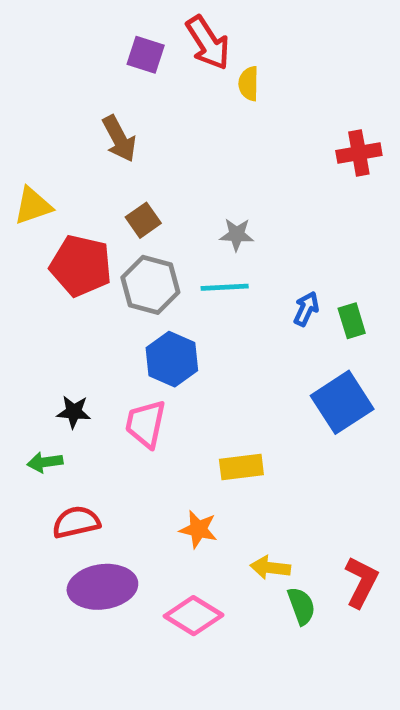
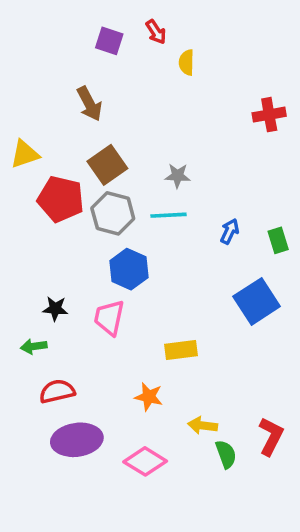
red arrow: (208, 43) -> (156, 32), size x0.6
brown square: (143, 220) -> (107, 165), size x1.5
green rectangle: (352, 321) -> (278, 240), moved

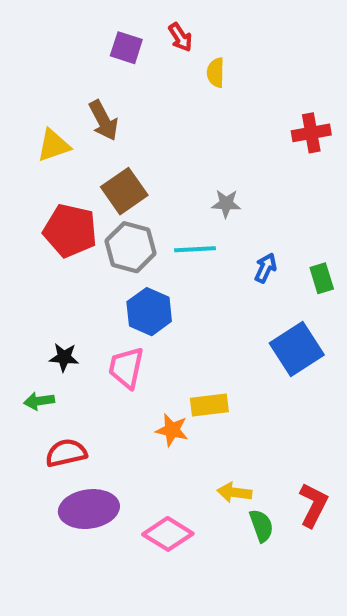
yellow triangle: (25, 154) -> (54, 145), moved
gray star: (177, 176) -> (226, 204), moved
orange star: (149, 397) -> (172, 430), moved

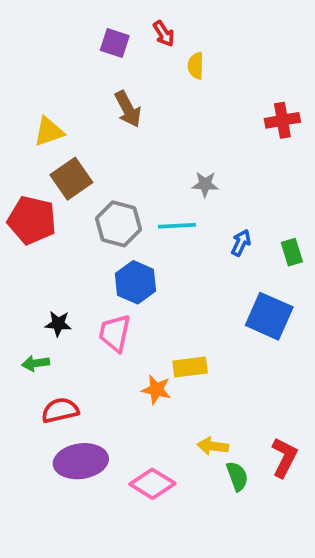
brown arrow: (103, 120) -> (128, 109), moved
brown square: (124, 191) -> (71, 179), moved
red pentagon: (70, 231) -> (32, 220), moved
blue square: (297, 349) -> (269, 316), turned -33

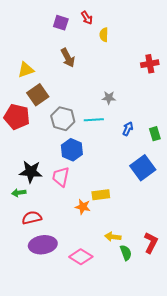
blue square: (269, 316) -> (143, 168), turned 30
black star: (58, 324) -> (31, 172), size x1.6

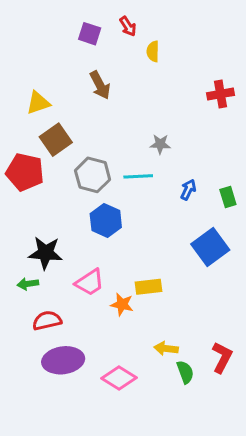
pink trapezoid: (61, 177) -> (90, 282), moved, turned -135

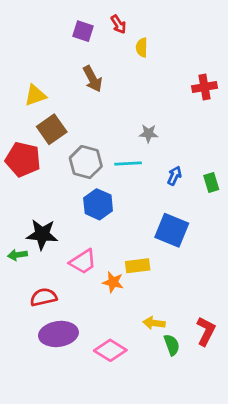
blue square: (210, 247) -> (172, 230), moved, turned -32
green arrow: (28, 284) -> (18, 255), moved

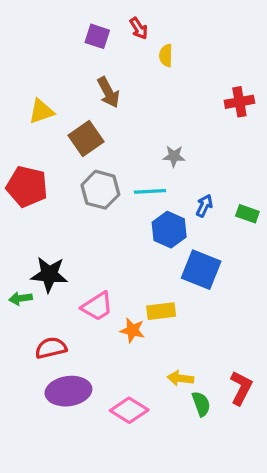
brown square: (52, 129) -> (86, 139), moved
green rectangle: (211, 183) -> (247, 214), turned -54
blue hexagon: (98, 204) -> (169, 230), moved

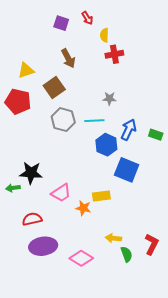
red cross: (239, 102) -> (114, 54), moved
red pentagon: (27, 187) -> (18, 101), moved
blue arrow: (204, 206) -> (129, 130), size x1.5

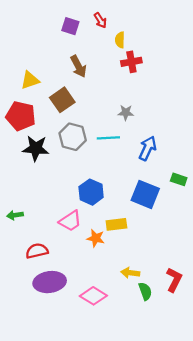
green rectangle: (156, 135) -> (179, 179), moved
blue hexagon: (106, 145) -> (91, 192), moved
black star: (31, 173) -> (36, 148), moved

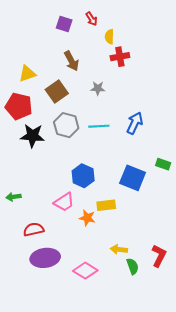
gray star: (126, 113) -> (98, 88), moved
blue arrow: (148, 148) -> (135, 123), moved

